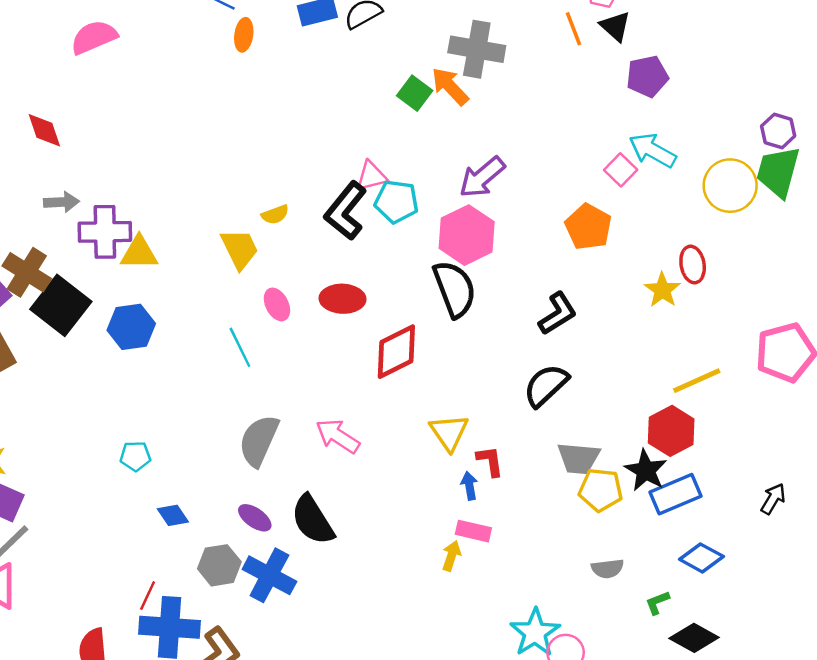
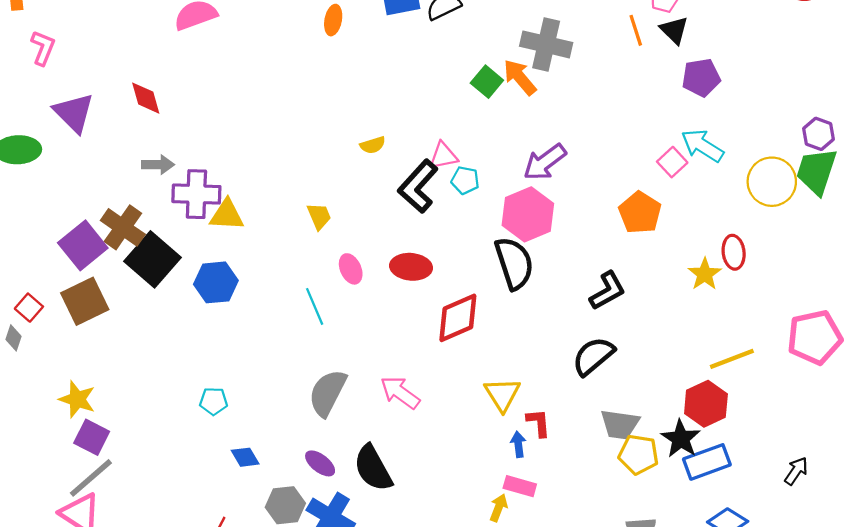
cyan pentagon: (396, 202) -> (465, 180), size x0.7
yellow semicircle: (275, 215) -> (373, 145), moved
yellow trapezoid: (240, 249) -> (319, 216), size x0.7

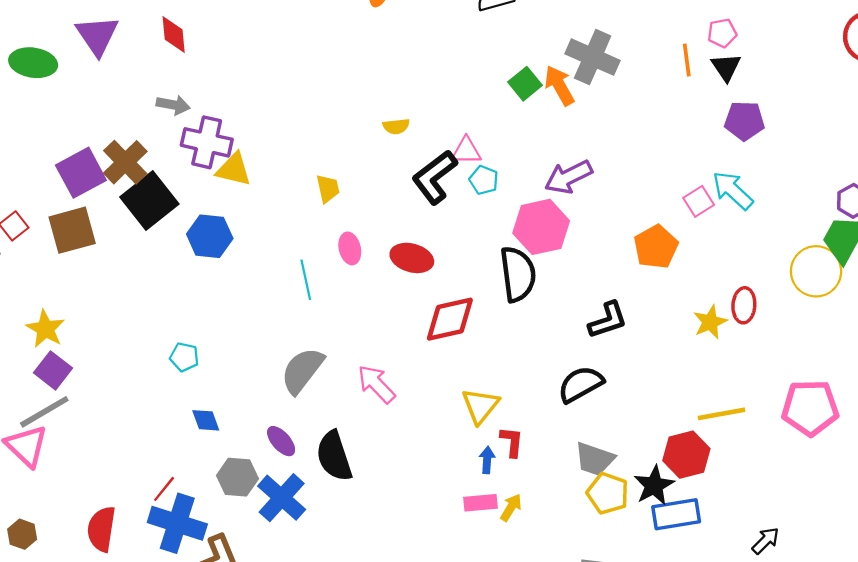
yellow circle: (772, 182) -> (816, 271), moved
pink rectangle: (520, 486) -> (481, 503), turned -32
yellow arrow: (499, 508) -> (511, 507), moved

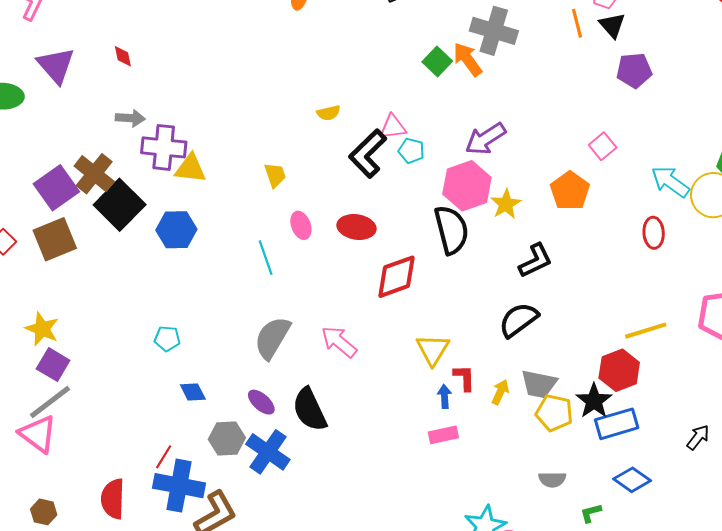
red diamond: (174, 35) -> (123, 56), size x0.7
cyan arrow: (733, 190) -> (670, 182), moved
yellow star: (710, 322) -> (506, 204), moved
yellow arrow: (511, 507) -> (500, 392), moved

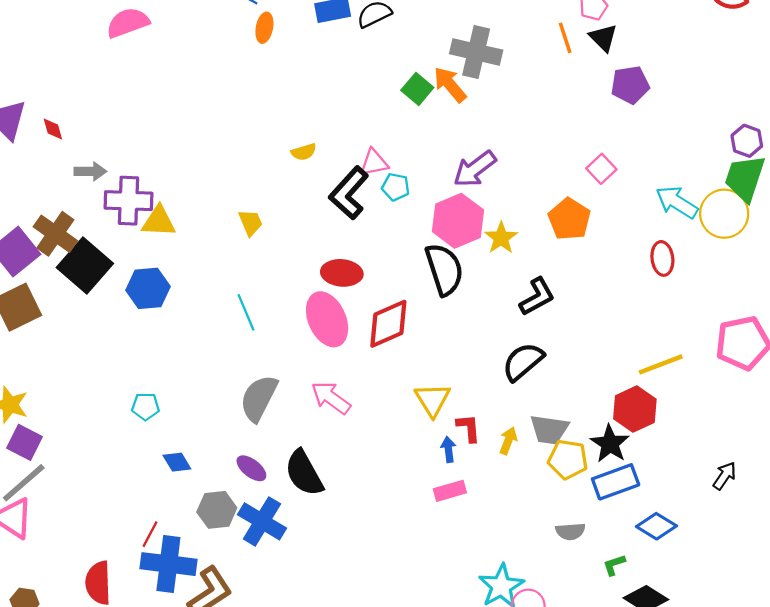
red diamond: (123, 56) -> (53, 129), moved
pink ellipse: (301, 225) -> (327, 319), moved, size x1.8
blue rectangle: (617, 424) -> (616, 482), moved

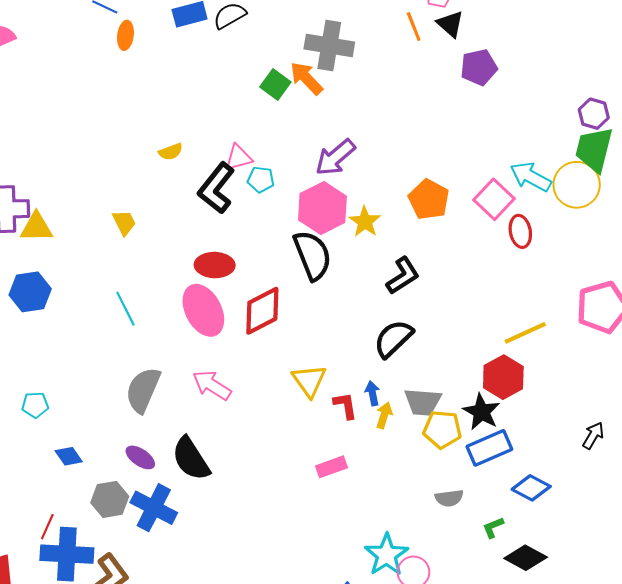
pink square: (601, 169) -> (494, 199), moved, size x1.4
blue arrow: (448, 449) -> (372, 393), moved

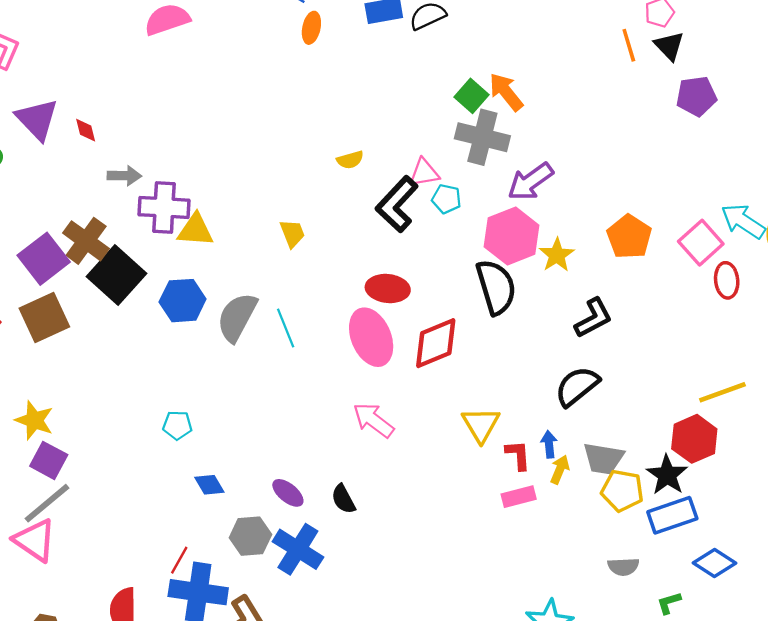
gray cross: (329, 45) -> (482, 137), moved
gray semicircle: (143, 390) -> (237, 317), moved
black semicircle: (191, 459) -> (343, 499), size x0.6
pink rectangle: (331, 467) -> (519, 497), moved

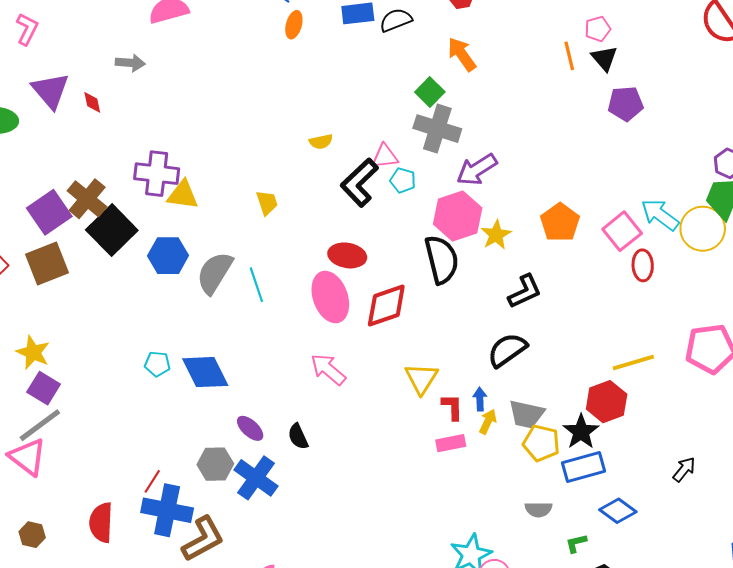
orange arrow: (506, 92) -> (462, 54), moved
gray arrow: (124, 176) -> (130, 63), moved
blue diamond: (209, 485) -> (205, 372), moved, size x1.8

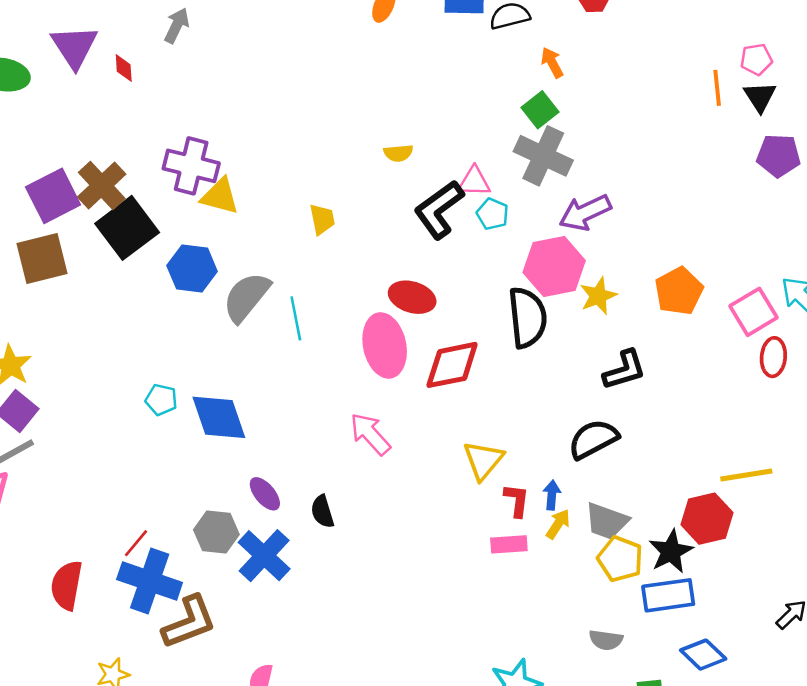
orange arrow: (462, 54) -> (552, 63), moved, size x0.7
gray arrow: (130, 63) -> (177, 25), turned -76

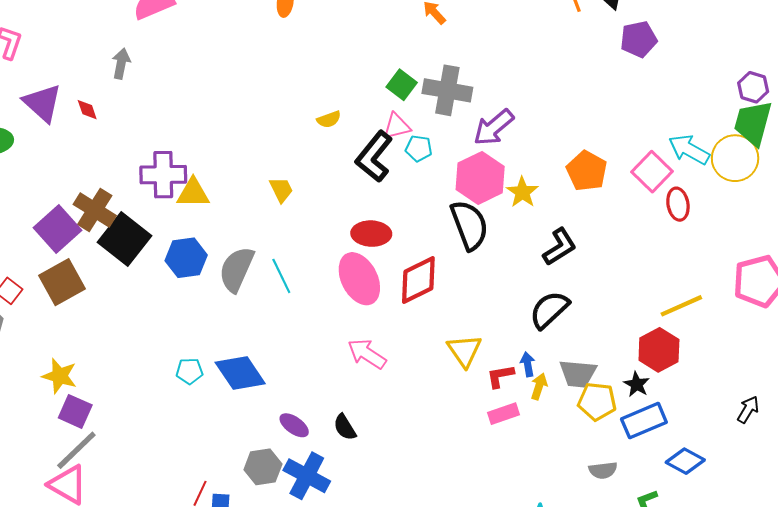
green square: (540, 110) -> (402, 85), moved
red L-shape: (517, 500) -> (500, 376), turned -92
black star: (671, 551) -> (637, 384), size x0.7

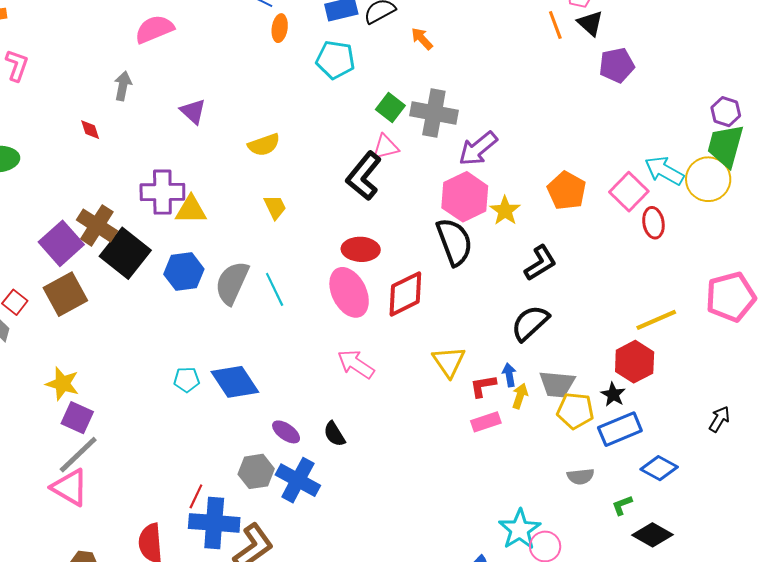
purple triangle: (42, 103) -> (193, 111), moved, size x0.7
yellow semicircle: (329, 119) -> (264, 145), moved, size x1.4
cyan pentagon: (419, 148) -> (335, 60), moved, size x1.5

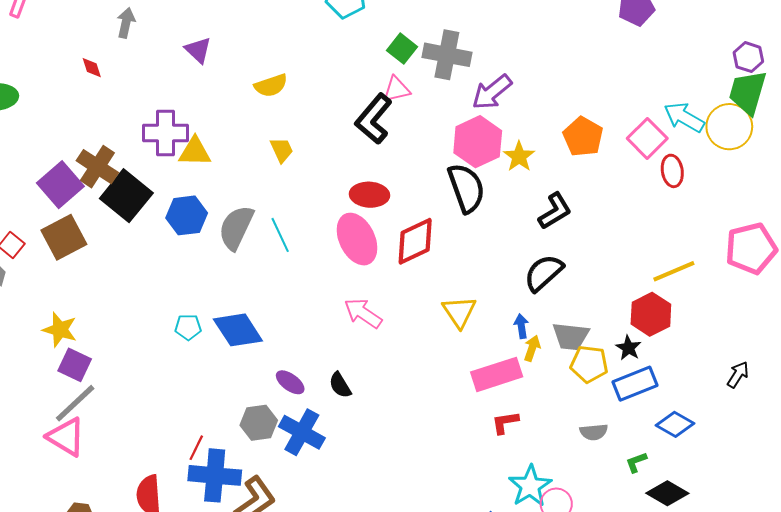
red L-shape: (483, 386) -> (505, 423), moved
pink rectangle: (486, 422) -> (497, 374), size x1.6

